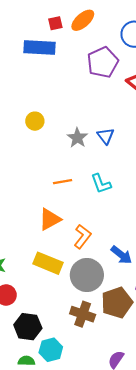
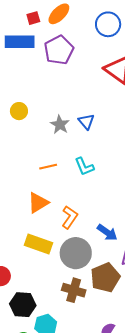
purple pentagon: (103, 62) -> (59, 50), moved

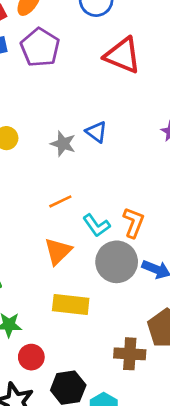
cyan L-shape: (84, 167) -> (96, 225), moved
orange L-shape: (70, 217) -> (134, 222), moved
gray circle: (76, 253) -> (117, 262), moved

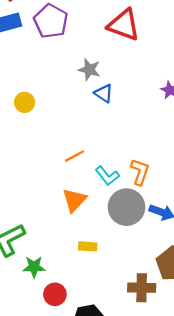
gray star: (63, 144) -> (89, 70), moved
yellow rectangle: (71, 304) -> (88, 246), size x0.6

